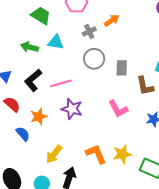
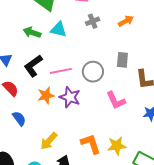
orange arrow: (112, 20) -> (126, 21), moved
gray circle: (94, 59) -> (93, 72), moved
orange star: (39, 116) -> (46, 95), moved

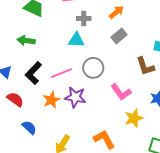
gray cross: (93, 21) -> (84, 18), turned 32
cyan triangle: (58, 29) -> (76, 40), moved
gray rectangle: (122, 60) -> (119, 36), moved, turned 56
yellow star: (117, 146) -> (134, 118), moved

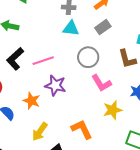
cyan triangle: (76, 40) -> (71, 28), moved
gray circle: (93, 68) -> (88, 57), moved
orange star: (51, 100) -> (32, 101), moved, turned -30

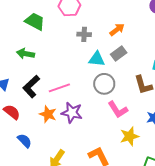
cyan triangle: (71, 28) -> (97, 59), moved
orange star: (32, 101) -> (48, 114), moved

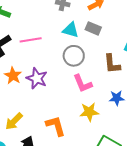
gray rectangle: (119, 54) -> (93, 28), turned 49
pink line: (59, 88) -> (31, 40), moved

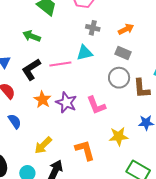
cyan triangle: (71, 30) -> (85, 53), moved, turned -30
gray circle: (74, 56) -> (119, 78), moved
pink L-shape: (83, 83) -> (96, 105), moved

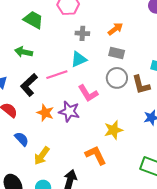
pink L-shape: (96, 105) -> (88, 93), moved
yellow star: (119, 136) -> (113, 130), moved
yellow arrow: (43, 145) -> (42, 156), moved

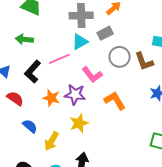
gray cross: (82, 33) -> (81, 15), size x1.6
gray rectangle: (117, 53) -> (105, 33), moved, turned -35
yellow star: (113, 130) -> (79, 123), moved
orange L-shape: (96, 155) -> (115, 101), moved

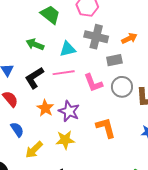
cyan triangle: (80, 42) -> (68, 49), moved
pink L-shape: (92, 75) -> (93, 83), moved

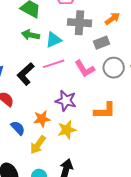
green arrow: (35, 44) -> (31, 35), moved
orange star: (45, 108) -> (42, 119), moved, turned -30
orange L-shape: (106, 128) -> (105, 111), turned 115

